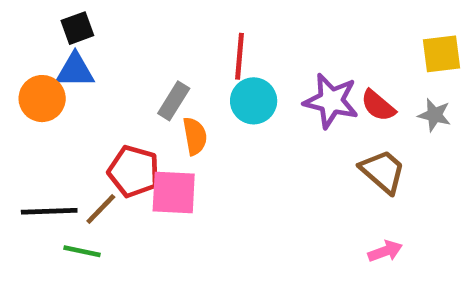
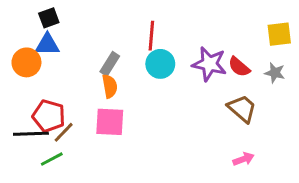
orange semicircle: (195, 136) -> (110, 86), moved
red pentagon: (134, 171) -> (49, 116), moved
green line: (82, 251) -> (52, 159), turned -40

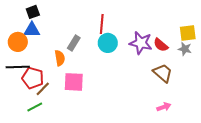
yellow square: (279, 34) -> (188, 33), moved
orange semicircle: (110, 86) -> (60, 58), moved
black line: (31, 134) -> (18, 67), moved

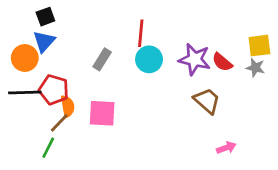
blue triangle: (32, 30) -> (44, 41), turned -48
orange semicircle: (60, 58) -> (68, 106), moved
brown trapezoid: (163, 73) -> (207, 101), moved
red pentagon: (33, 78) -> (54, 90), moved
green line: (35, 107) -> (48, 148), turned -35

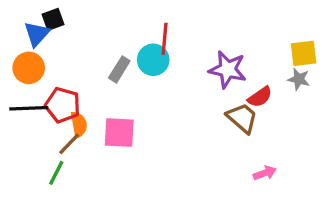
blue triangle: (44, 41) -> (37, 34), moved
cyan circle: (149, 59) -> (153, 60), moved
red semicircle: (222, 62) -> (260, 97), moved, turned -75

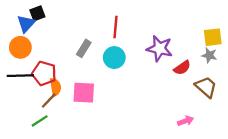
cyan circle: (153, 60) -> (114, 58), moved
brown trapezoid: (242, 118) -> (206, 87), moved
green line: (56, 173) -> (40, 121), turned 30

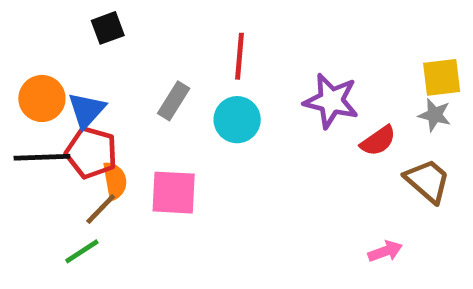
black square: (37, 13) -> (108, 28), moved
blue triangle: (26, 24) -> (87, 110), moved

